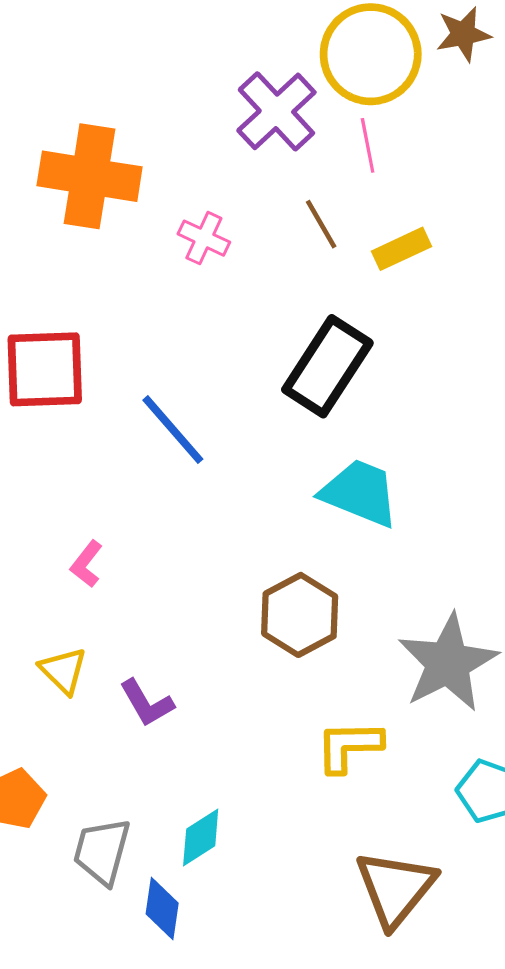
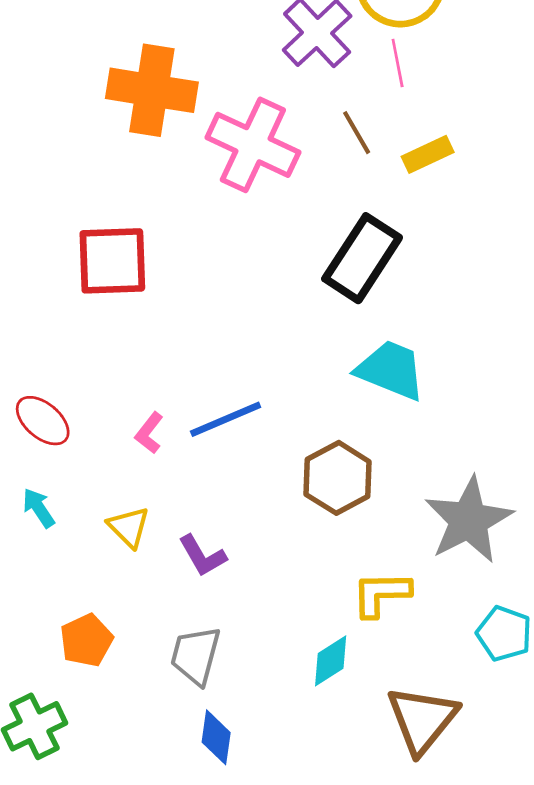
pink cross: (204, 238) -> (253, 145), size x2.0
blue line: (173, 430) -> (226, 419), moved, turned -72
cyan diamond: (201, 837) -> (331, 661), moved
gray trapezoid: (102, 851) -> (196, 655), moved

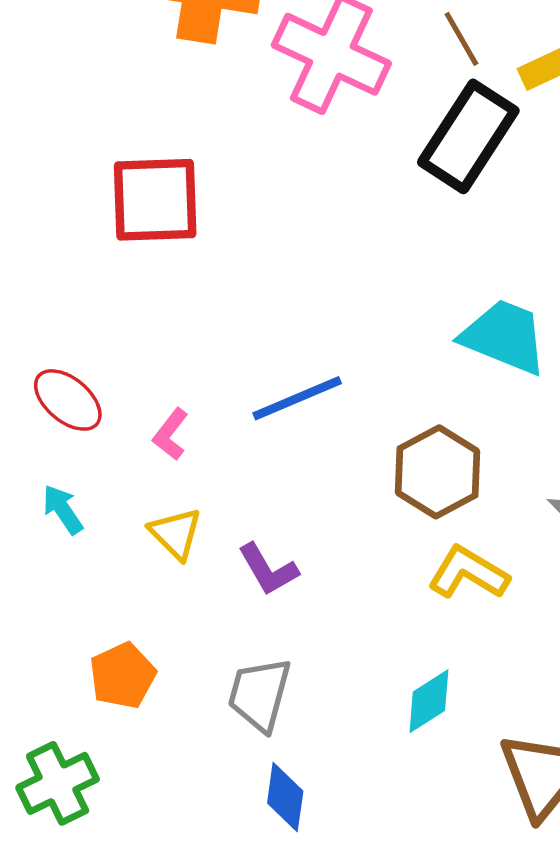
black rectangle: (362, 258) -> (468, 136), moved
pink L-shape: (149, 433) -> (170, 434), moved
yellow L-shape: (381, 594) -> (468, 573), moved, turned 32

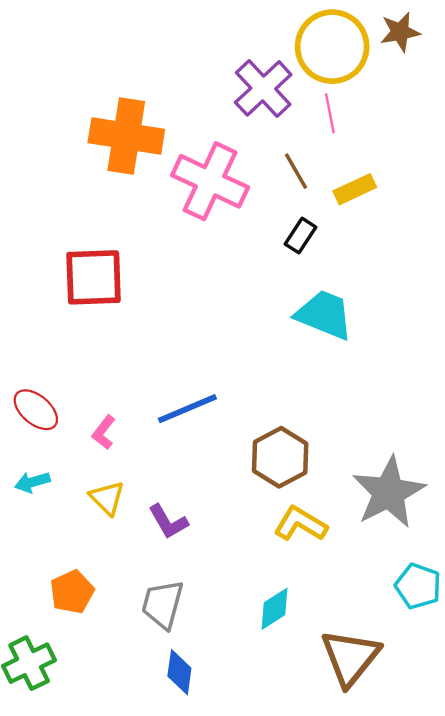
black rectangle: (468, 136) -> (301, 236), size x0.5
cyan trapezoid: (504, 337) -> (324, 315), moved
cyan arrow: (63, 510) -> (32, 482), turned -72

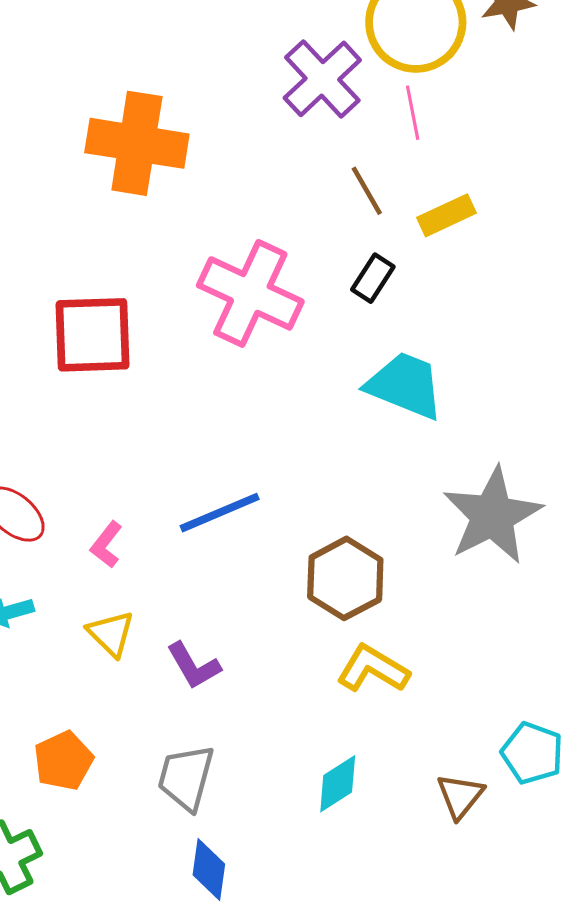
pink cross: (210, 181) -> (250, 293), moved
gray star: (389, 492) -> (492, 516), moved
brown triangle: (350, 657) -> (460, 796), moved, size x0.6

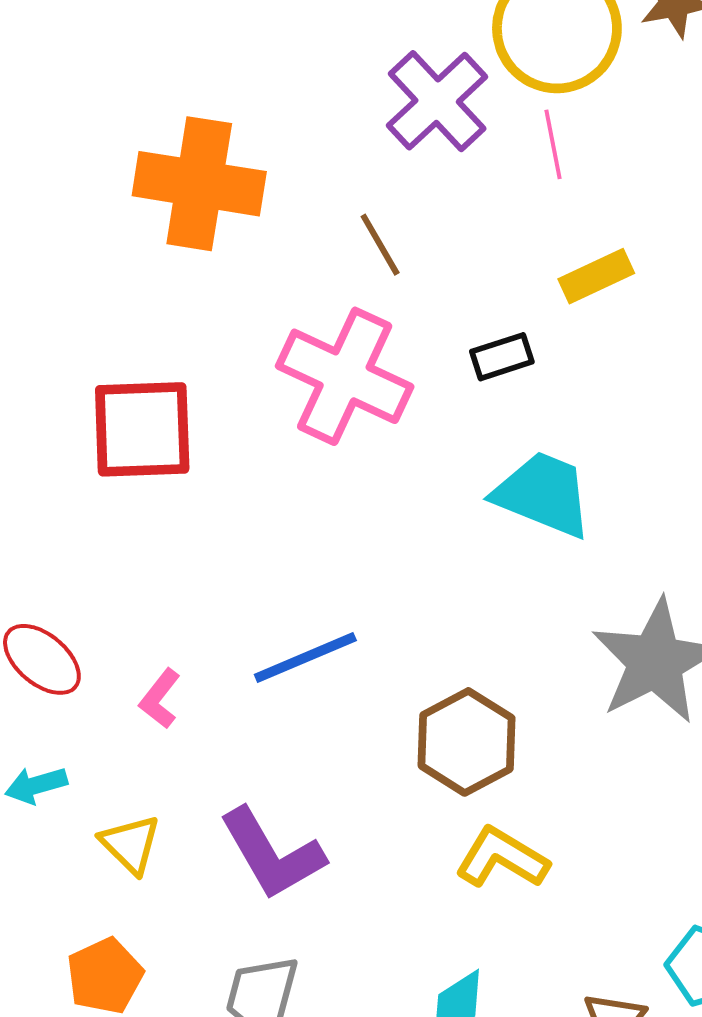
brown line: (367, 191) -> (380, 245), moved
black rectangle: (373, 278) -> (502, 357), turned 39
yellow triangle: (111, 634) -> (130, 844), moved
purple L-shape: (194, 666) -> (272, 854), size x1.5

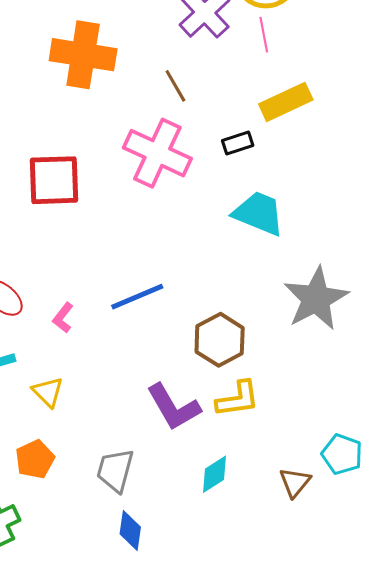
yellow rectangle: (596, 276) -> (286, 102), size x1.4
purple L-shape: (272, 854) -> (173, 407), moved
yellow L-shape: (502, 858) -> (238, 399), turned 141

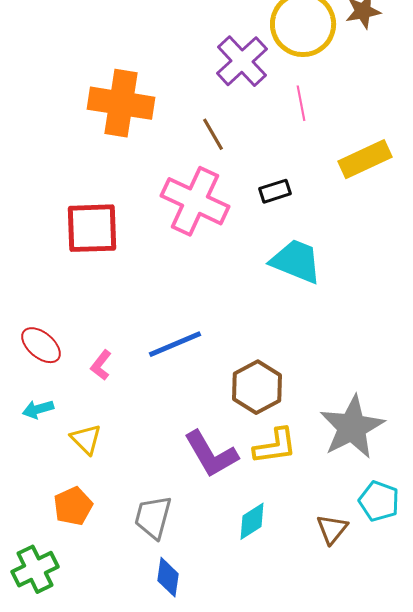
pink line: (264, 35) -> (301, 103), moved
yellow rectangle: (286, 102) -> (365, 159), moved
gray star: (316, 299) -> (352, 427), moved

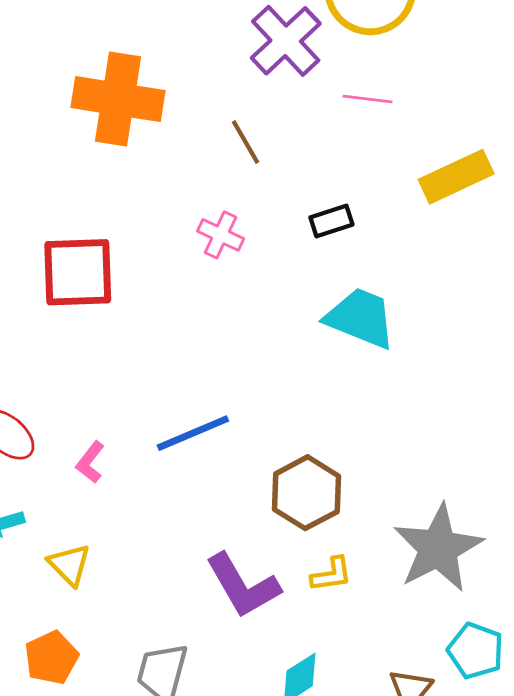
pink line: (301, 103) -> (367, 99), turned -72
pink cross: (195, 201) -> (221, 235), size x0.5
yellow L-shape: (275, 446) -> (331, 574), size x0.7

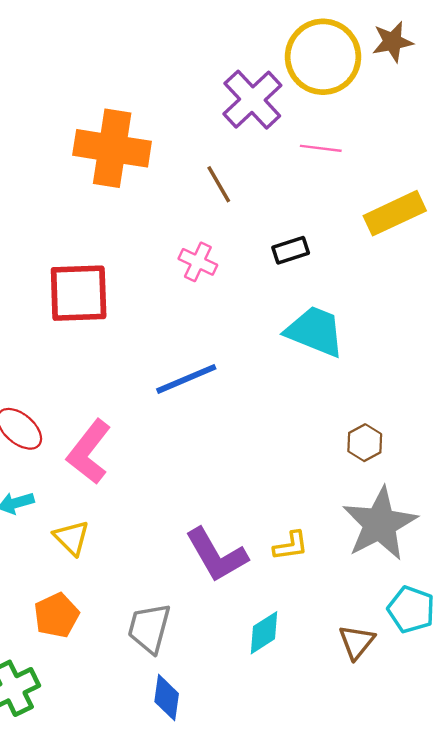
blue line: (193, 433) -> (186, 379), moved
pink L-shape: (90, 462) -> (89, 452), size x1.8
brown hexagon: (306, 493) -> (365, 443), moved, size x0.6

